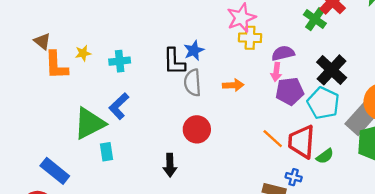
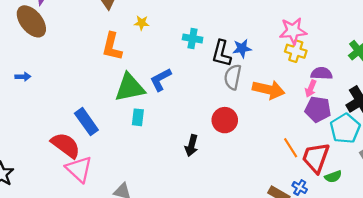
cyan cross: (120, 61) -> (193, 39), moved
orange L-shape: (56, 65) -> (112, 47), moved
orange arrow: (233, 85) -> (269, 90), size x1.6

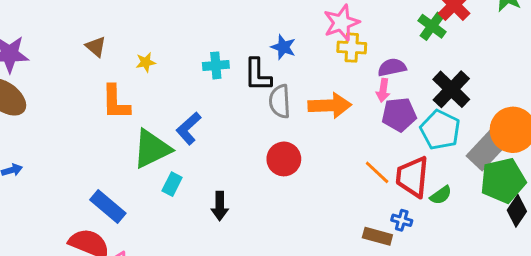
blue star: (242, 48) -> (283, 47), moved, turned -30
cyan rectangle: (138, 117) -> (172, 184), turned 35
black arrow: (192, 145) -> (220, 206), moved

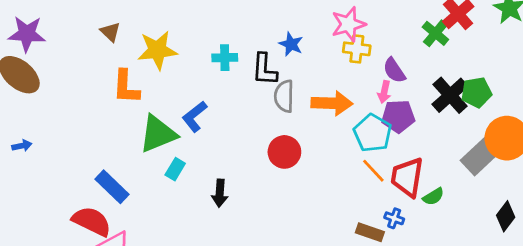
yellow star: (146, 62) -> (157, 50), size x2.0
purple semicircle: (392, 67) -> (394, 70), turned -116
cyan pentagon: (440, 130) -> (373, 133), moved
green pentagon: (503, 180) -> (476, 92), moved, size x0.7

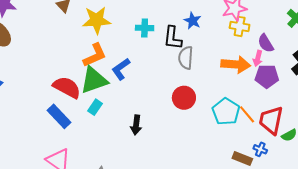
orange L-shape: (126, 87) -> (95, 55), moved, turned -120
orange arrow: (332, 103) -> (236, 64), moved
cyan pentagon: (373, 133) -> (226, 112), moved
cyan rectangle: (175, 169) -> (95, 107), moved
red semicircle: (92, 221) -> (67, 87), moved

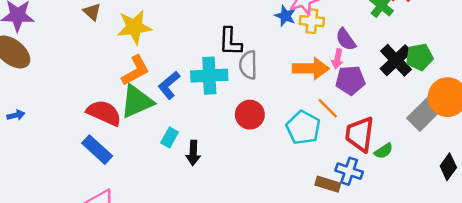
blue star: (193, 21) -> (285, 16), moved
cyan cross: (145, 28) -> (209, 76), moved, size x1.6
cyan rectangle: (95, 107) -> (170, 137), moved
orange line: (247, 114) -> (328, 108), moved
blue cross: (260, 149) -> (349, 171), size x1.5

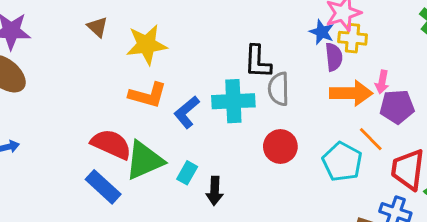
purple semicircle: (346, 39) -> (334, 57), moved, turned -150
orange L-shape: (135, 70) -> (148, 95), turned 44
green triangle: (137, 101) -> (144, 160), moved

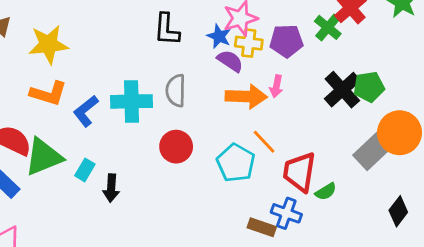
purple semicircle: (334, 57) -> (230, 61), turned -52
black L-shape: (258, 62) -> (167, 29), moved
purple pentagon: (397, 107) -> (286, 41), moved

